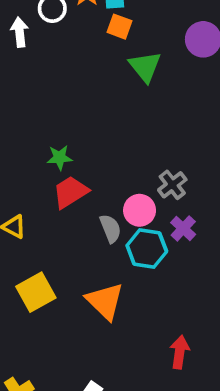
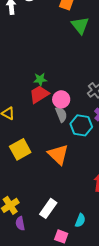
green star: (60, 158) -> (40, 79), moved
pink circle: (140, 210) -> (61, 99), moved

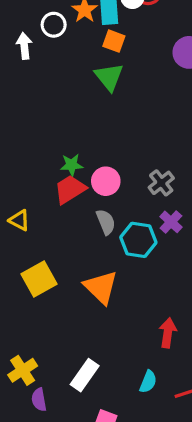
green triangle: (80, 25) -> (109, 77), moved
pink circle: (61, 99) -> (106, 181), moved
cyan semicircle: (80, 220) -> (148, 382), moved

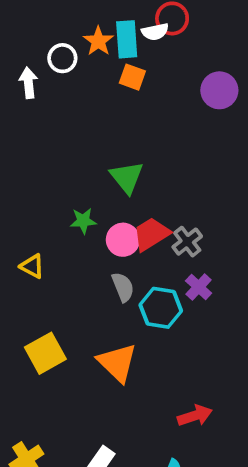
green triangle: (109, 77) -> (127, 177), moved
red trapezoid: (70, 189) -> (151, 234), moved
yellow triangle: (19, 220) -> (32, 266), moved
red arrow: (168, 333) -> (195, 416), turned 64

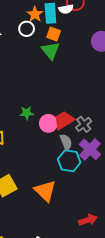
white circle: (62, 58) -> (27, 29), moved
green triangle: (127, 177) -> (50, 51), moved
gray semicircle: (123, 287) -> (66, 142), moved
purple cross: (199, 287) -> (90, 149), size x1.5

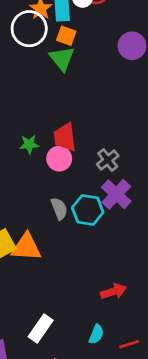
white circle: (27, 29) -> (29, 29), size x1.6
red trapezoid: (64, 120) -> (65, 137), moved, turned -65
gray semicircle: (66, 142) -> (59, 209), moved
orange triangle: (45, 191) -> (26, 247), moved, turned -40

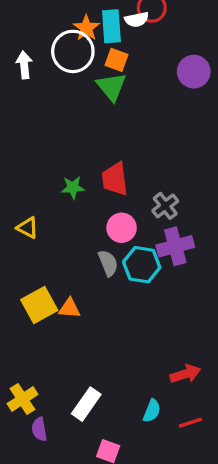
pink circle: (59, 159) -> (122, 228), moved
purple cross: (116, 194) -> (175, 246), turned 32
orange triangle: (26, 247) -> (70, 308), size x0.6
red arrow: (113, 291) -> (185, 374), moved

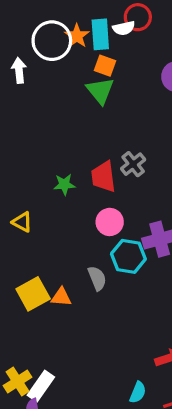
white circle: (73, 51) -> (52, 41), moved
gray cross: (165, 206) -> (133, 164), moved
gray semicircle: (108, 263) -> (97, 278), moved
white rectangle: (86, 404) -> (41, 386), moved

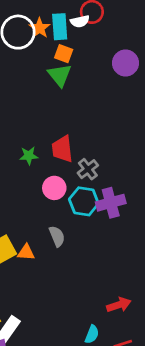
gray cross: (133, 164) -> (88, 169), moved
pink circle: (110, 222) -> (54, 188), moved
cyan hexagon: (128, 256) -> (84, 201), moved

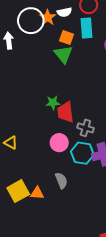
white semicircle: (80, 21) -> (64, 12), moved
cyan rectangle: (60, 27) -> (87, 28), moved
green star: (29, 156) -> (53, 103), moved
gray cross: (88, 169) -> (85, 128), turned -35

